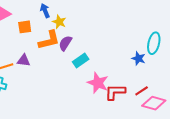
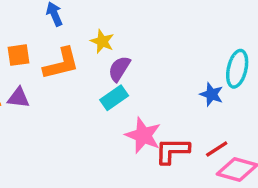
yellow star: (59, 22) -> (102, 41), moved
orange square: (25, 27) -> (18, 55), moved
purple semicircle: (65, 43) -> (119, 69), moved

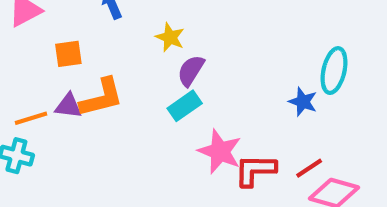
orange L-shape: (61, 64) -> (102, 98), moved

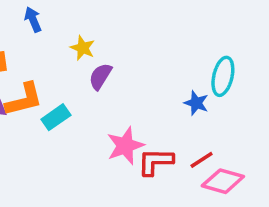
cyan rectangle: (185, 106) -> (56, 117), moved
pink star: (220, 152) -> (125, 146), turned 30

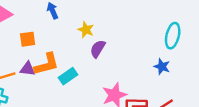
cyan ellipse: (223, 76) -> (173, 36), moved

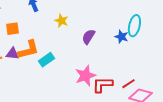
purple semicircle: (98, 49) -> (88, 37), moved
blue star: (162, 67) -> (121, 37), moved

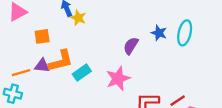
yellow star: (61, 21) -> (78, 18), moved
blue star: (121, 37) -> (159, 33), moved
pink star: (85, 76) -> (118, 78), moved

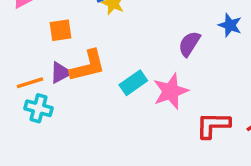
purple triangle: (42, 66) -> (60, 73), turned -35
cyan rectangle: (82, 73) -> (133, 83), moved
cyan cross: (13, 94) -> (38, 108), moved

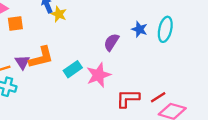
orange square: (60, 30) -> (15, 23), moved
purple triangle: (60, 73) -> (22, 62), turned -35

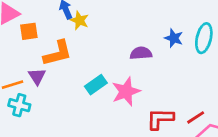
purple semicircle: (111, 42) -> (141, 53), turned 54
orange L-shape: (41, 57) -> (58, 53), moved

